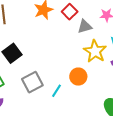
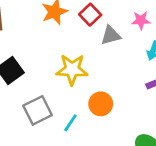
yellow star: (95, 51) -> (72, 69), moved, turned -30

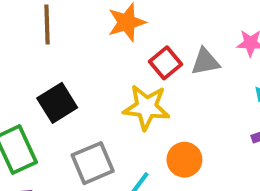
red square: (90, 15) -> (166, 63), moved

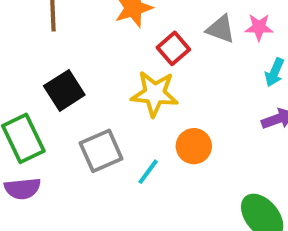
gray triangle: (205, 62) -> (221, 29), moved, turned 32

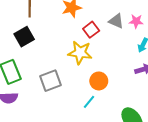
black square: (64, 90) -> (24, 37), moved
cyan line: (148, 172) -> (89, 102), moved

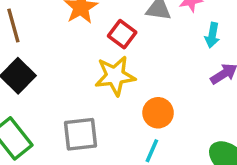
gray square: (51, 81) -> (81, 134), turned 30

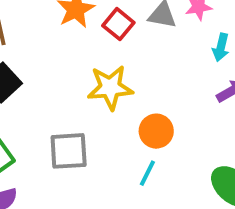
red square: (122, 34) -> (118, 24), moved

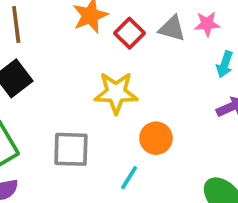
cyan line: (147, 173) -> (129, 178), moved

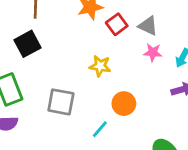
pink star: (207, 24) -> (153, 53), moved
yellow star: (116, 93) -> (100, 66), size x0.7

